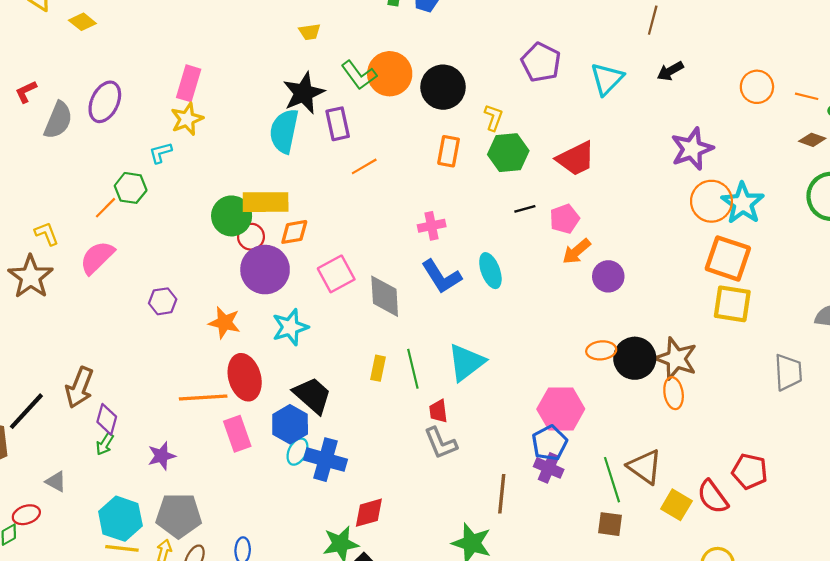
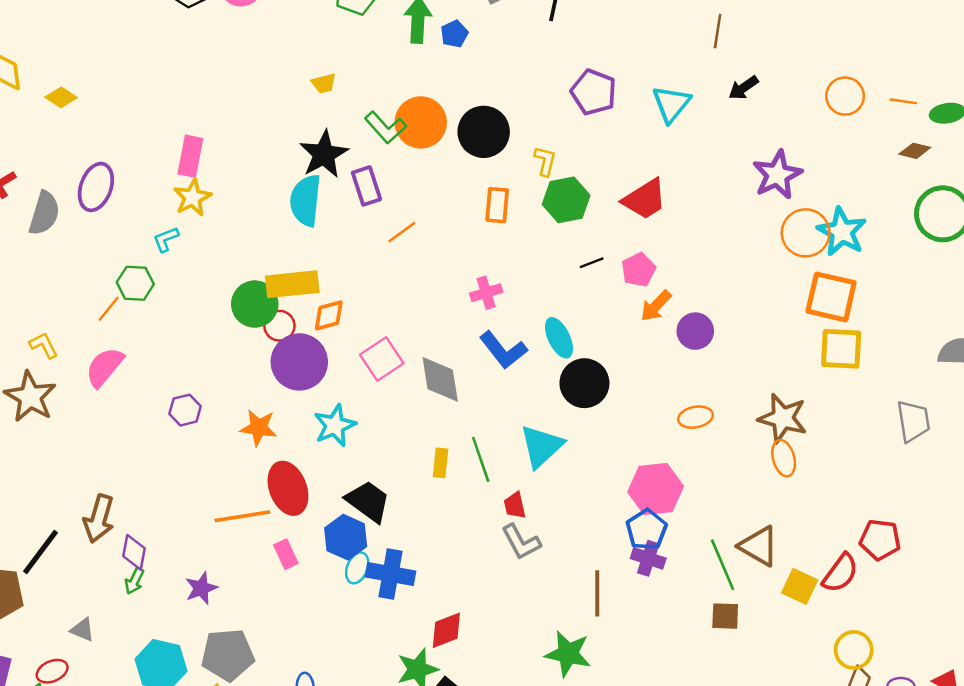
black circle: (635, 358) -> (584, 383), moved
pink rectangle: (237, 434) -> (286, 554), size x0.7
red semicircle: (713, 497) -> (840, 573), turned -102

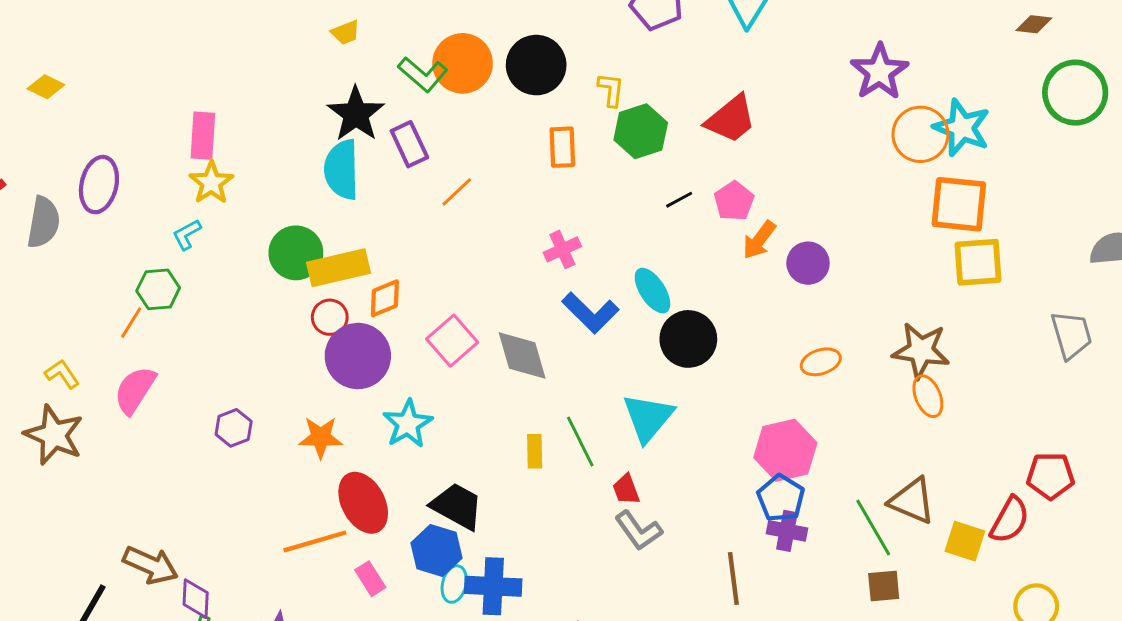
green circle: (255, 304) -> (296, 253), moved
brown arrow: (99, 519) -> (150, 565), turned -75

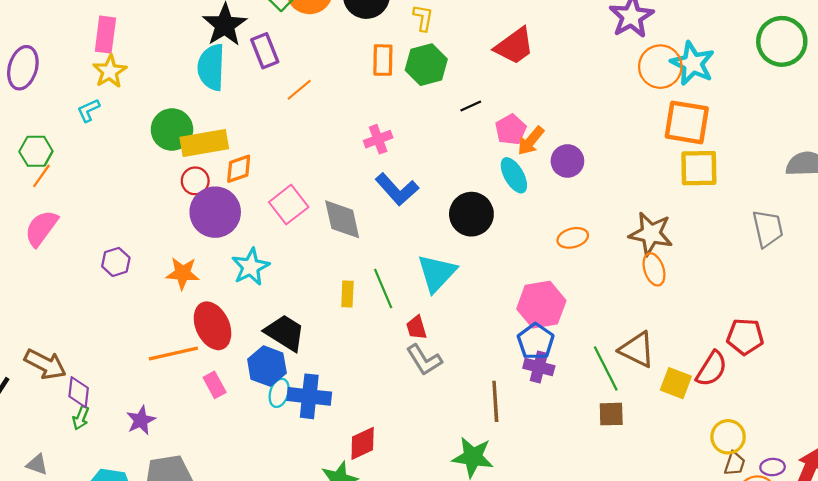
green hexagon: (641, 131) -> (426, 65), moved
pink pentagon: (734, 201) -> (511, 130), moved
green hexagon: (158, 289) -> (36, 151), moved
cyan ellipse: (652, 291) -> (514, 175), moved

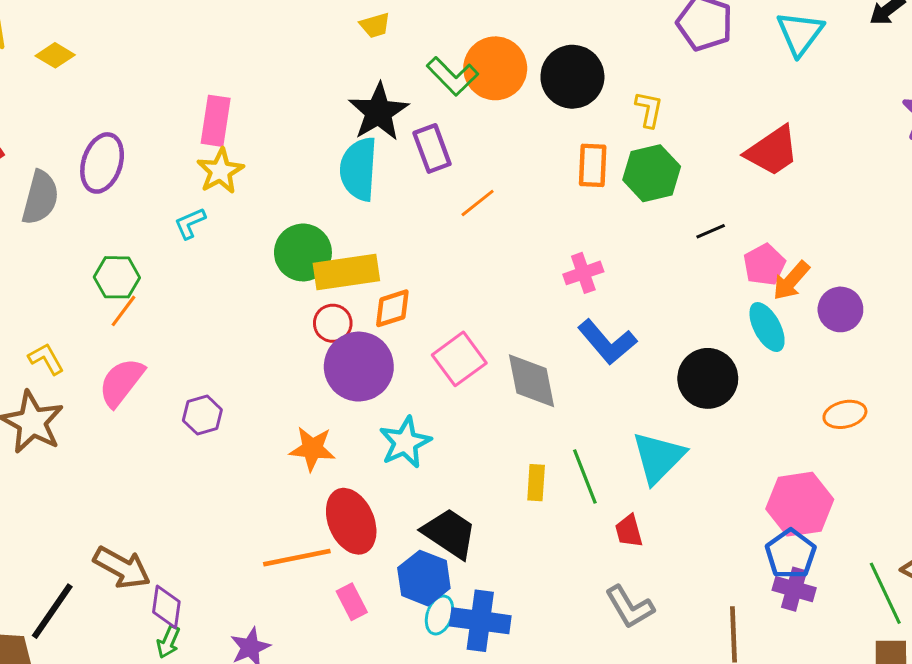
purple hexagon: (116, 262) -> (202, 415), moved
gray L-shape: (424, 360) -> (630, 607), moved

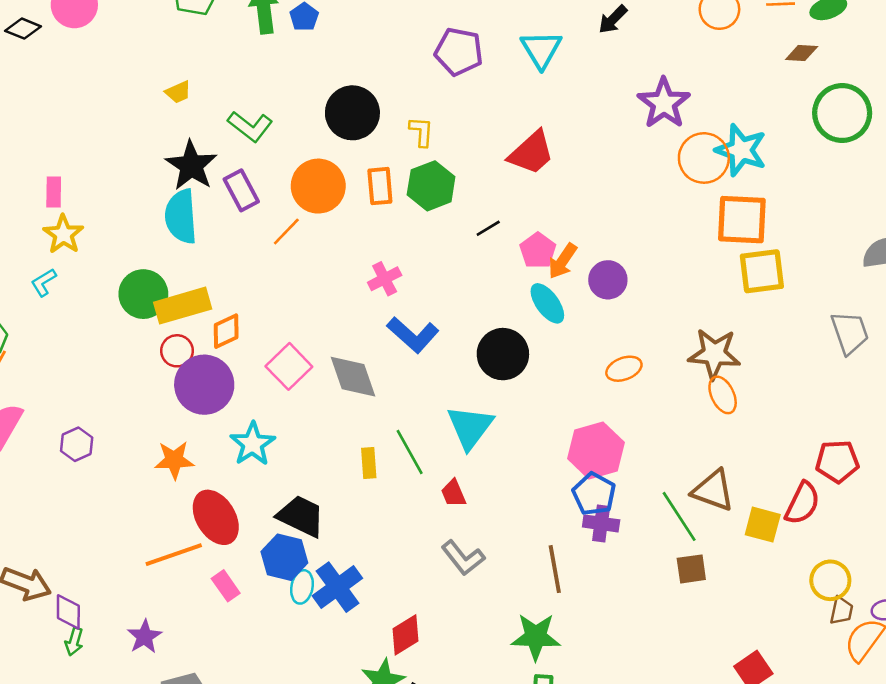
orange circle: (495, 68) -> (318, 186), moved
pink rectangle: (216, 121) -> (54, 192), size x0.7
blue cross: (480, 621) -> (337, 587), turned -36

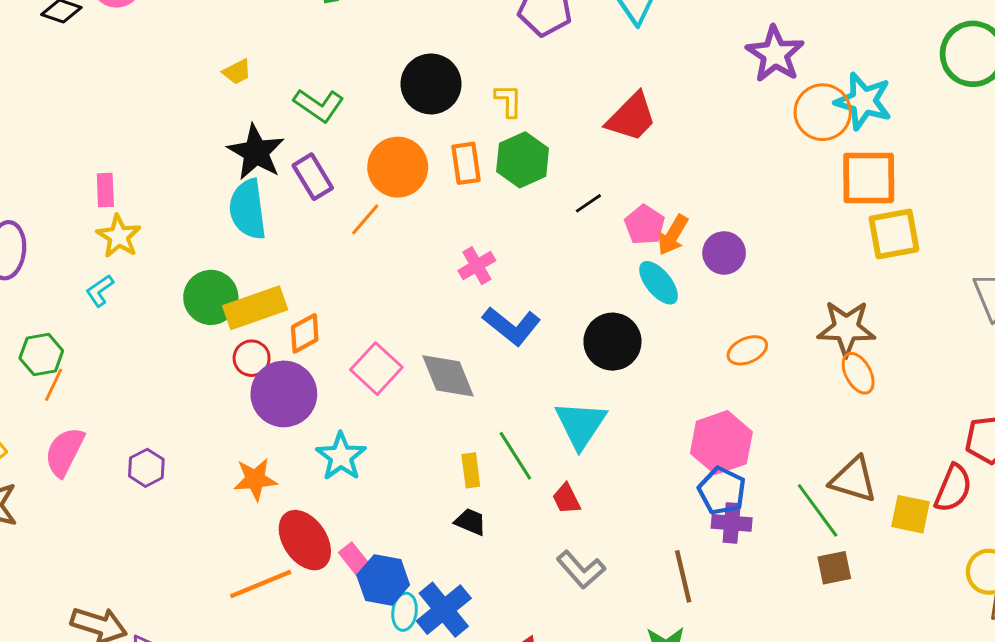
black trapezoid: (301, 516) -> (470, 522), moved, size x0.6
pink rectangle: (226, 586) -> (355, 560), moved

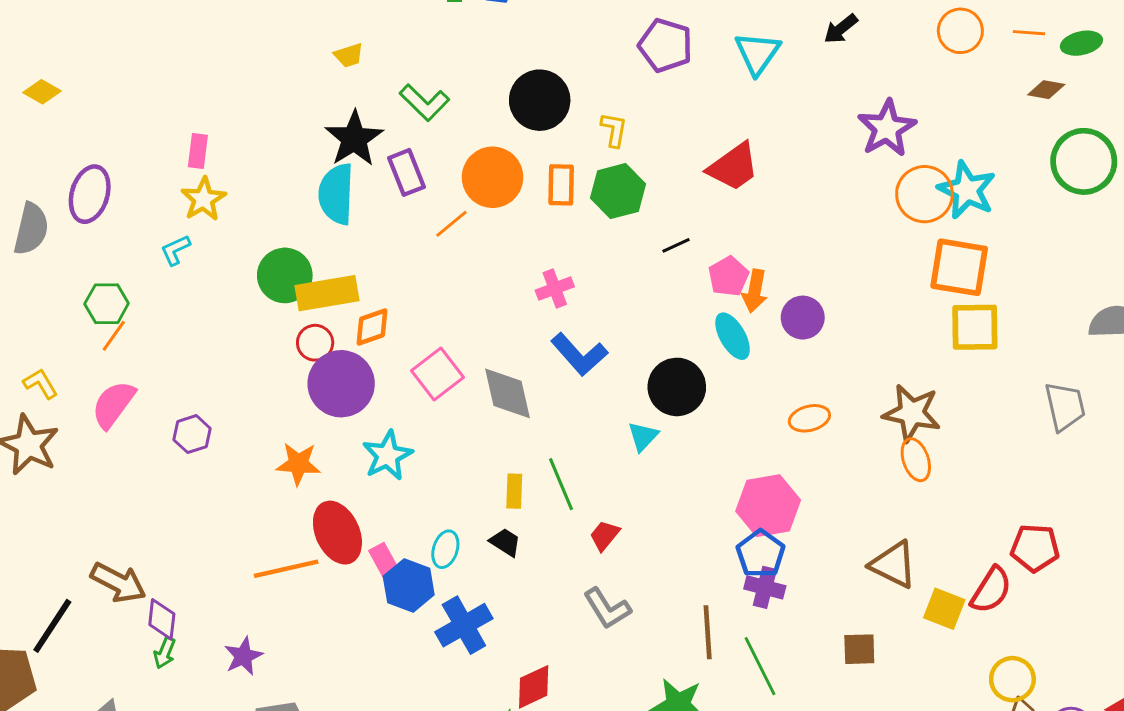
orange arrow: (673, 235) -> (755, 291), turned -30
cyan triangle: (581, 425) -> (643, 436), moved, size x0.6
red trapezoid: (566, 499) -> (605, 535), turned 56
green line: (818, 510) -> (760, 666), moved
cyan ellipse: (405, 612) -> (445, 549), moved

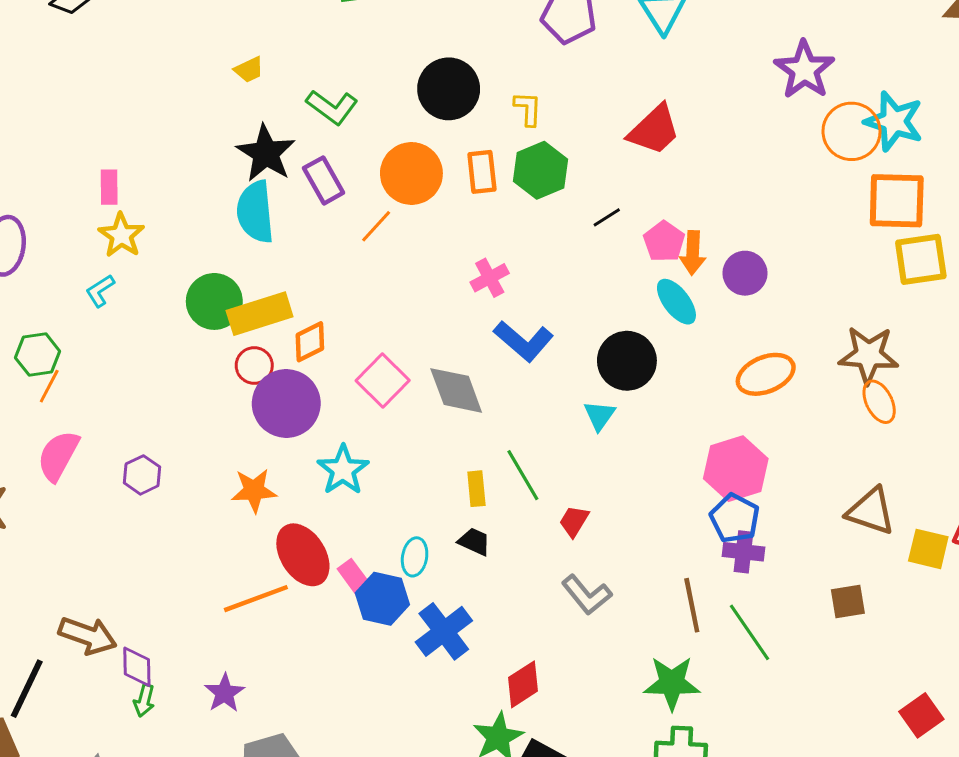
orange ellipse: (809, 418) -> (766, 374), size x1.4

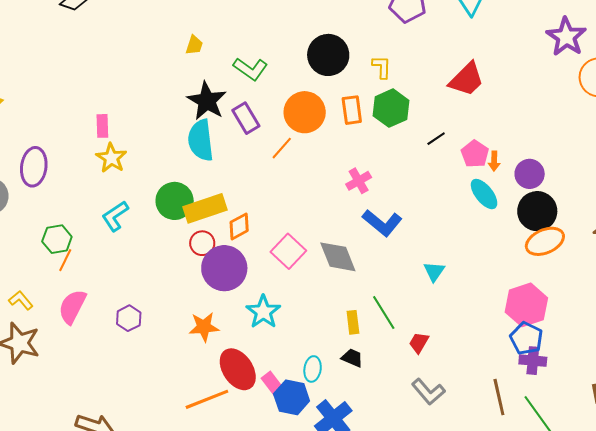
yellow trapezoid: (249, 70) -> (194, 45), turned -45
orange arrow: (693, 253) -> (494, 161), size x0.7
cyan L-shape: (100, 291) -> (115, 216), moved, size x1.4
black circle: (627, 361) -> (537, 211), moved

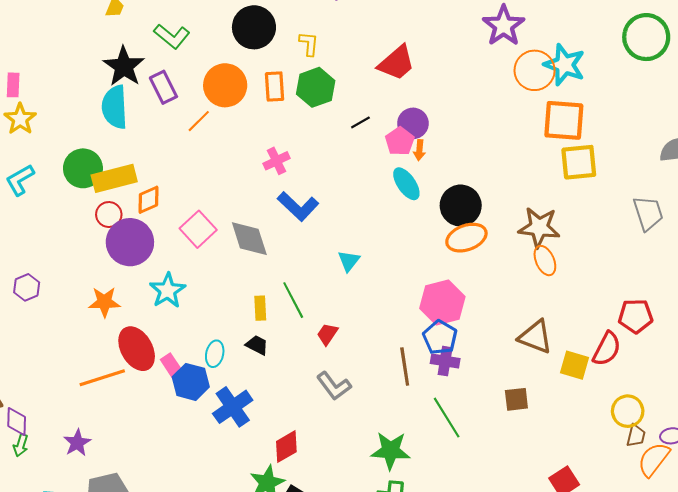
purple circle: (530, 174) -> (413, 123), moved
brown line: (499, 397) -> (405, 366), moved

